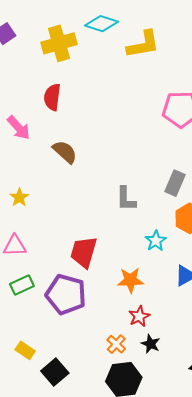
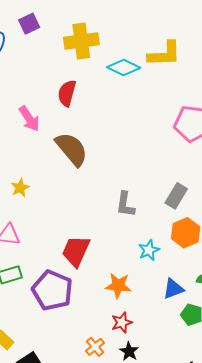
cyan diamond: (101, 24) -> (124, 67), moved
brown semicircle: (65, 152) -> (72, 149), size x1.4

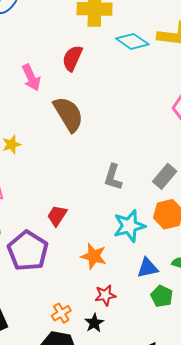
cyan star: (149, 250) -> (129, 226), size x1.5
red trapezoid: (76, 251) -> (57, 216), size x0.7
red star: (122, 323) -> (105, 295), moved

